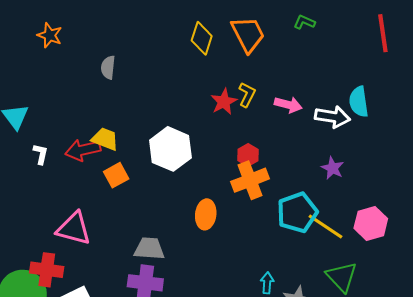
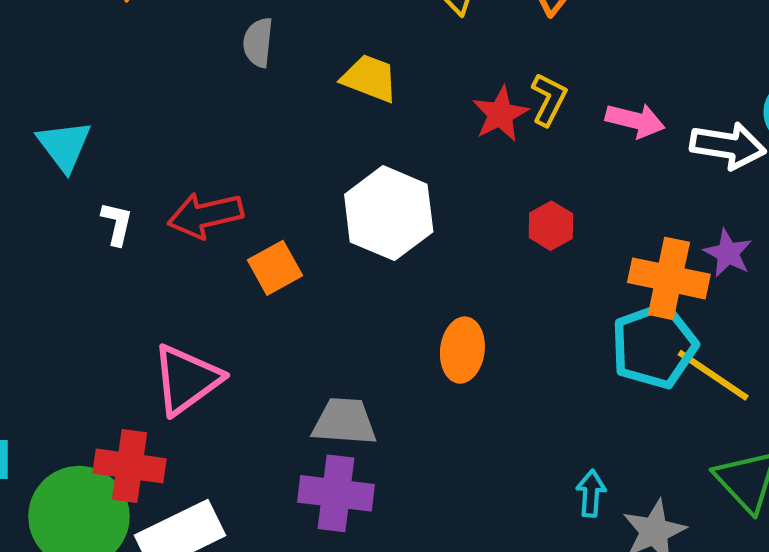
yellow trapezoid: (105, 139) -> (370, 78), moved
orange cross: (250, 180) -> (669, 278), moved, turned 33
pink triangle: (74, 228) -> (186, 380), turned -51

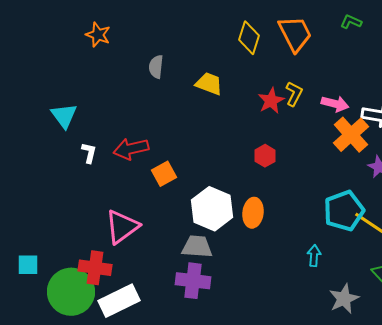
white hexagon: (389, 213) -> (212, 209), moved
red hexagon: (551, 226) -> (265, 156), moved
orange cross: (669, 278) -> (351, 135), moved, turned 36
cyan arrow: (591, 493) -> (314, 256), moved

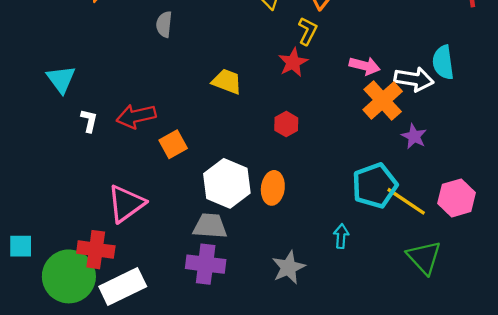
yellow trapezoid: (209, 84) -> (227, 81), moved
yellow L-shape: (294, 94) -> (308, 31), moved
gray star: (344, 299) -> (288, 267), moved

